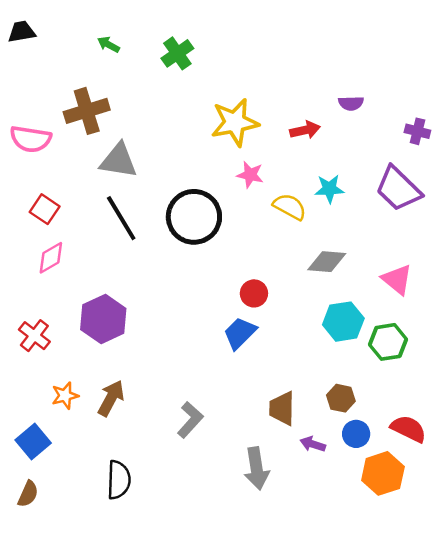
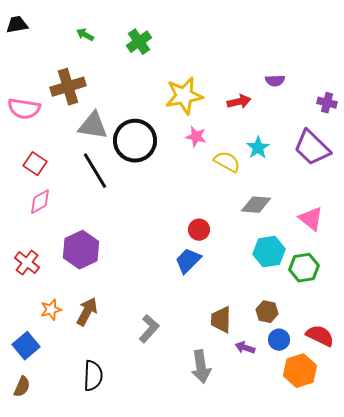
cyan star: (329, 189) -> (258, 148), turned -30
black circle: (194, 217) -> (135, 141), moved

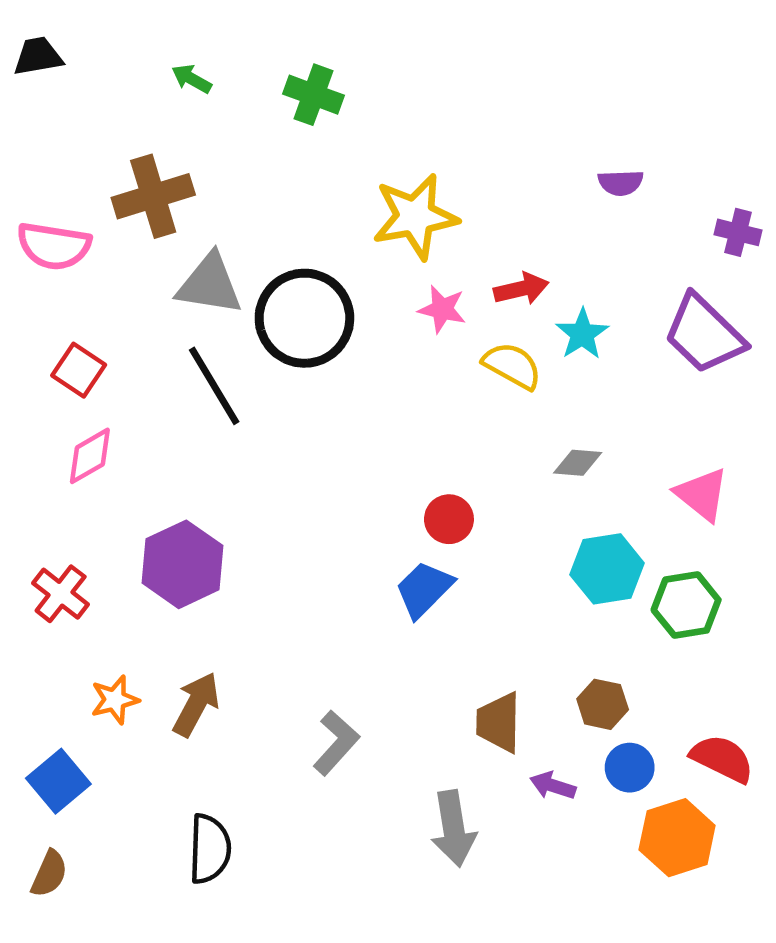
green cross: (139, 42) -> (313, 95), turned -35
red arrow: (239, 102) -> (521, 289), moved
gray diamond: (256, 205) -> (578, 463), size x0.7

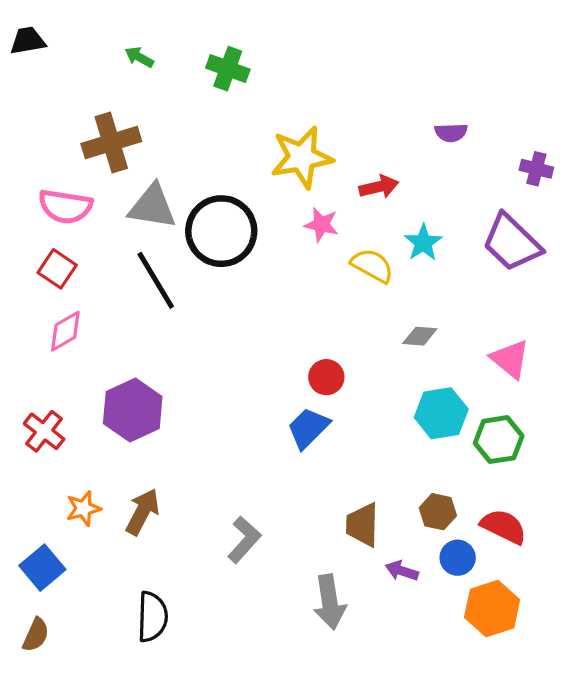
pink semicircle: (54, 246) -> (65, 206), moved
red arrow: (521, 289) -> (379, 187), moved
red semicircle: (722, 759) -> (504, 526), moved

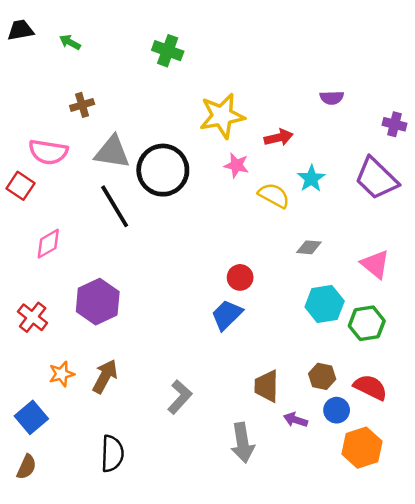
green arrow: (139, 57) -> (70, 42), moved
brown cross: (111, 142) -> (82, 105), size x0.6
red square: (57, 269) -> (21, 186), moved

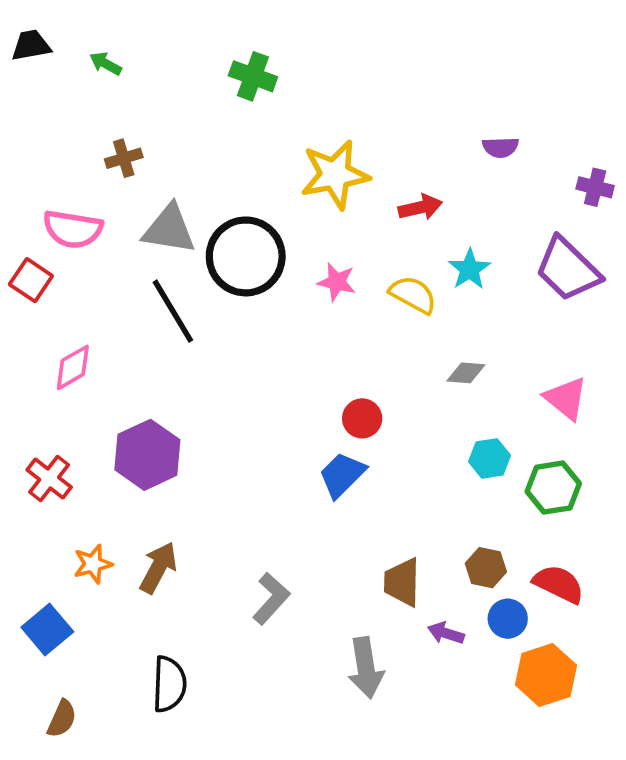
pink star: (236, 165) -> (337, 282), moved
cyan hexagon: (325, 304) -> (490, 458), size x0.7
brown semicircle: (27, 467) -> (62, 719), moved

